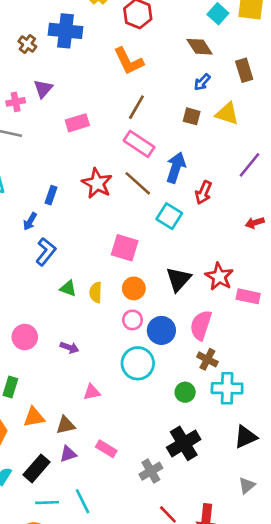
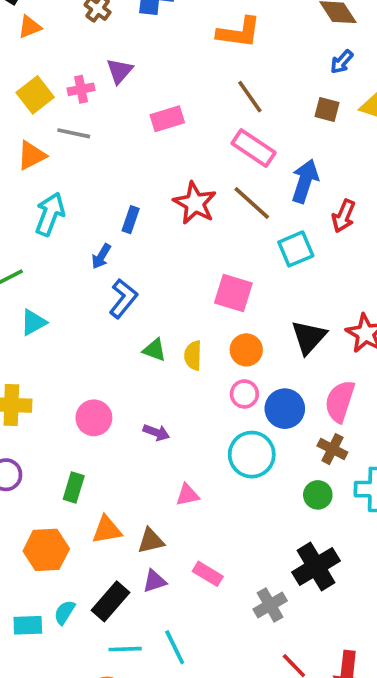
orange L-shape: (129, 61) -> (239, 32), turned -56
brown line: (136, 107) -> (250, 97), turned -65
cyan square: (169, 216) -> (296, 249), turned 35
brown cross: (207, 359) -> (332, 449), moved

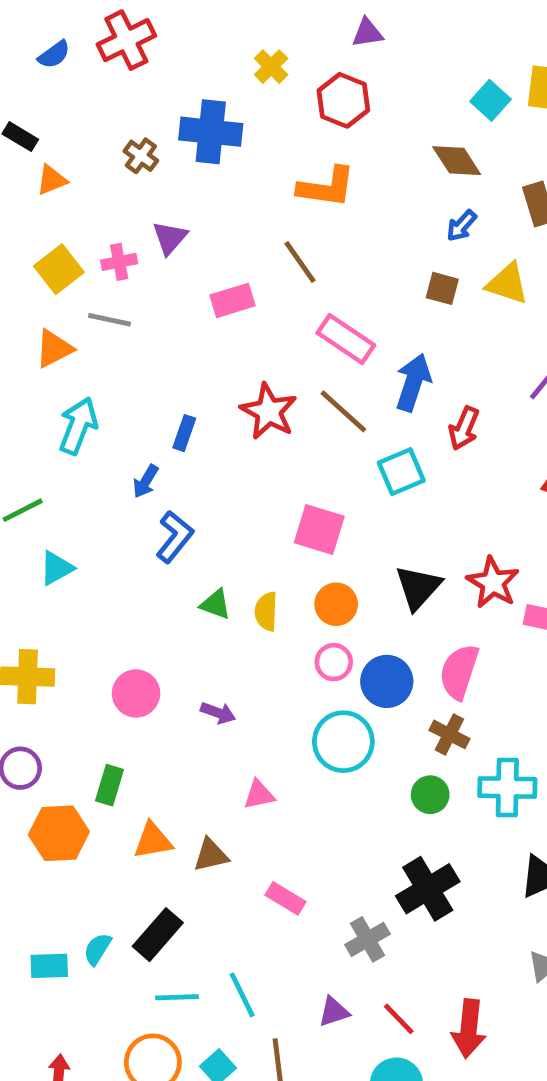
brown line: (250, 97) -> (300, 262), moved
orange hexagon: (46, 550) -> (59, 833), moved
purple triangle: (154, 581) -> (334, 1012), moved

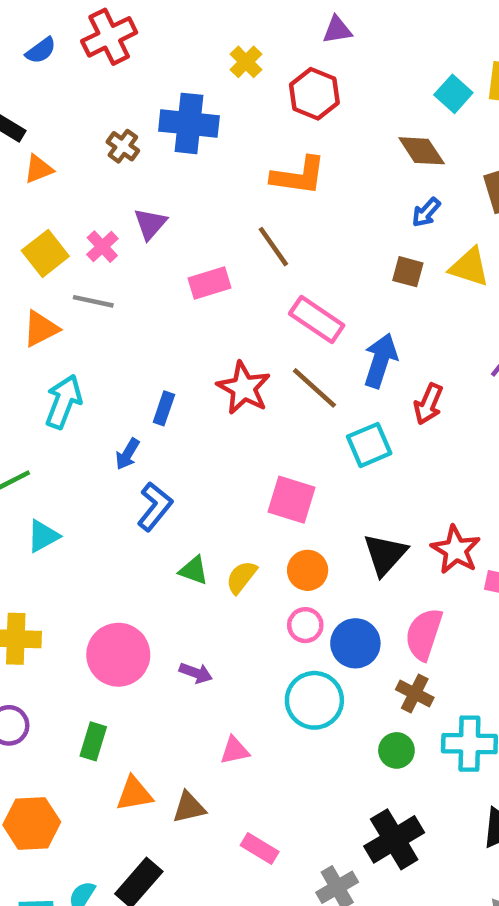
pink cross: (119, 262) -> (102, 247), turned -32
yellow semicircle: (266, 611) -> (241, 577), turned 36
pink circle: (136, 693) -> (118, 655), size x1.4
orange hexagon: (59, 833) -> (32, 823), moved

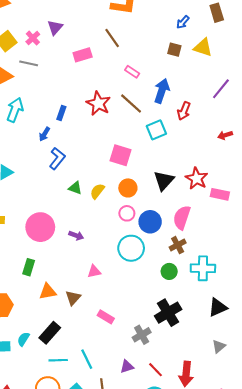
pink rectangle: (317, 320) -> (132, 72), size x0.6
brown cross: (415, 693) -> (178, 245), turned 35
brown triangle: (189, 807) -> (73, 298), turned -35

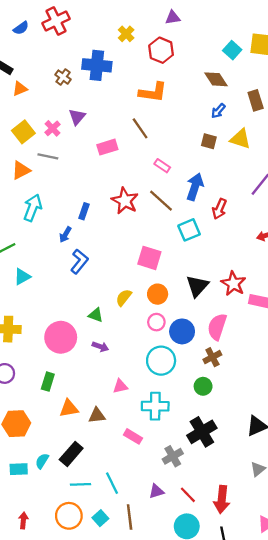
green triangle: (75, 188) -> (96, 315), moved
cyan cross: (203, 268) -> (155, 406), moved
brown triangle: (73, 298) -> (97, 415), turned 42

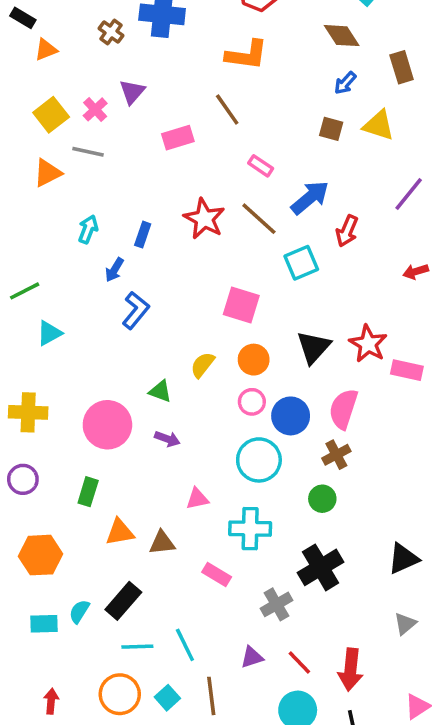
blue arrow: (195, 187) -> (310, 198), turned 32
cyan arrow: (33, 208) -> (88, 229), moved, size x0.7

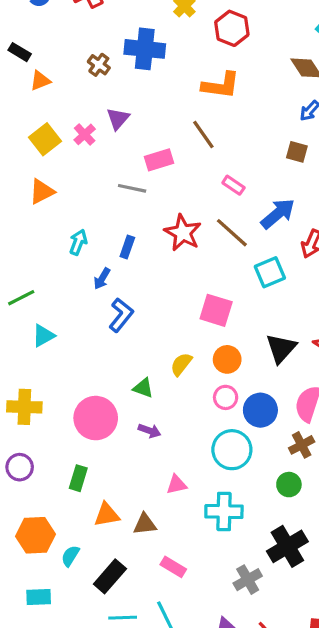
gray line: (88, 152) -> (132, 188), moved
pink rectangle: (217, 574) -> (173, 567), moved
cyan semicircle: (79, 611) -> (70, 556), moved

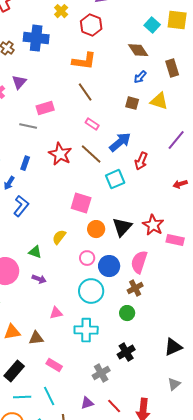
brown line: (203, 134) -> (85, 92), moved
orange circle: (227, 359) -> (96, 229), moved
black cross: (287, 546) -> (126, 352), size x0.7

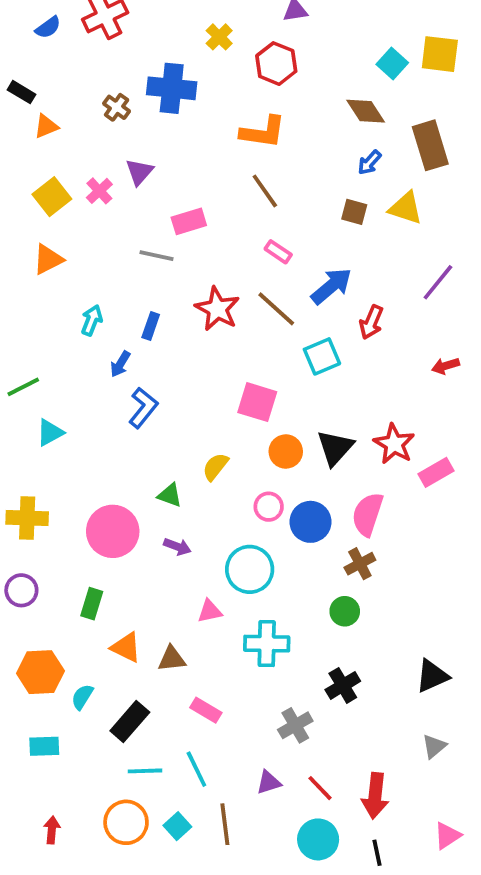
brown rectangle: (172, 68) -> (430, 145), size x1.4
pink rectangle: (175, 240) -> (436, 472), turned -42
cyan circle: (91, 291) -> (250, 569), moved
orange triangle: (12, 332) -> (126, 647), turned 36

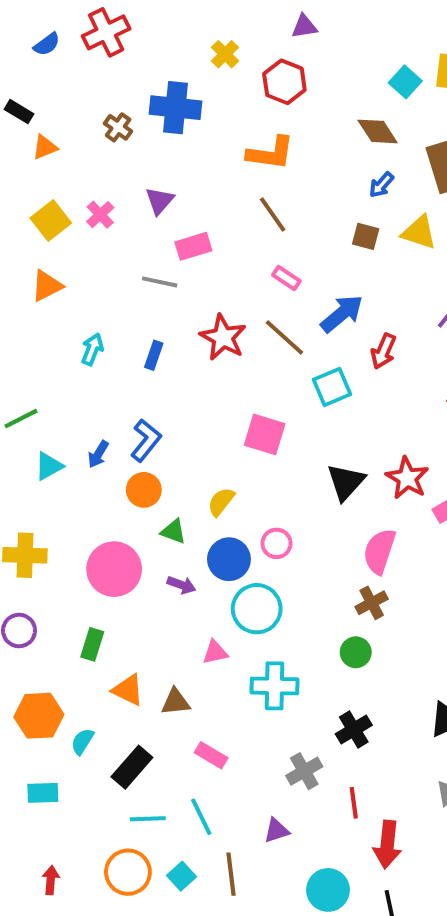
purple triangle: (139, 172) -> (160, 201), moved
blue arrow: (120, 364) -> (98, 454), moved
orange circle: (286, 451) -> (144, 490), moved
blue circle: (310, 522) -> (229, 559), moved
red line: (320, 788) -> (354, 803), moved, turned 36

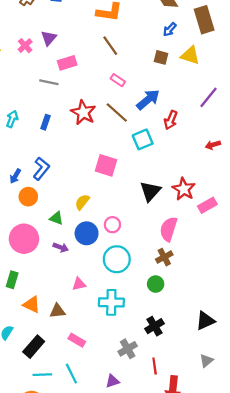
pink cross: (100, 215) -> (25, 46), moved
orange circle: (144, 490) -> (28, 197), moved
cyan circle: (257, 609) -> (117, 259), moved

